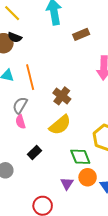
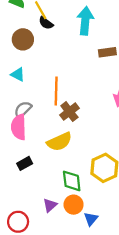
black semicircle: (15, 37) -> (46, 23), moved
orange line: (30, 77) -> (56, 91), moved
pink semicircle: (21, 122) -> (19, 127), size x1.6

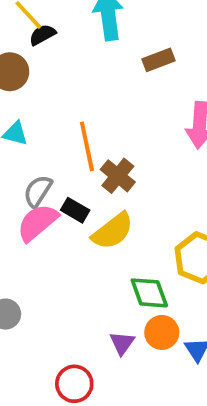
black semicircle: (46, 23) -> (42, 35), turned 128
pink semicircle: (19, 127) -> (38, 222), turned 65
black rectangle: (25, 163) -> (75, 210), moved, turned 72

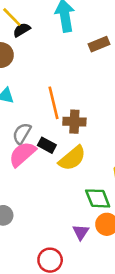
brown cross: (118, 176) -> (74, 122), turned -35

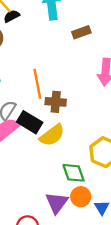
black rectangle: (47, 145) -> (30, 122), size x1.5
purple triangle: (81, 232) -> (57, 203), size x1.5

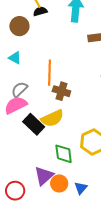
black rectangle: (30, 122) -> (34, 124), moved
orange circle: (81, 197) -> (59, 183), moved

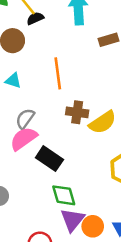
orange line: (49, 73) -> (58, 73), moved
yellow semicircle: (52, 118) -> (103, 122), moved
green diamond: (64, 154) -> (64, 195), moved

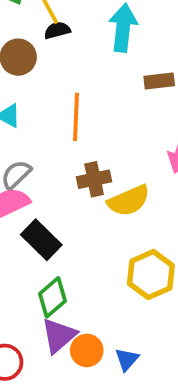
brown cross: (77, 112) -> (94, 179), turned -30
green diamond: (64, 195) -> (52, 297), turned 55

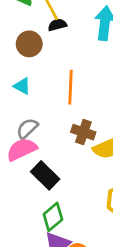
brown cross: (94, 179) -> (83, 132), turned 30

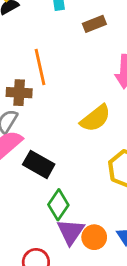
brown cross: (83, 132) -> (19, 93), moved

